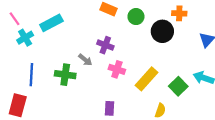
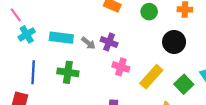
green circle: (136, 17) -> (149, 12), moved
cyan rectangle: (51, 23) -> (61, 38), moved, turned 35
black circle: (162, 31) -> (174, 42), moved
gray arrow: (85, 60) -> (88, 43), moved

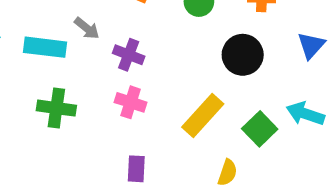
gray arrow: (88, 43) -> (87, 28), moved
pink cross: (121, 67) -> (131, 102), moved

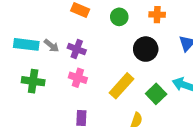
gray arrow: (87, 28) -> (51, 46), moved

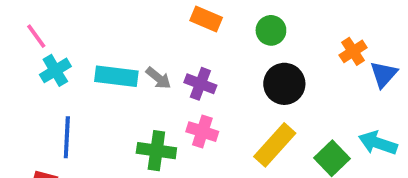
orange cross: (157, 15) -> (353, 51), moved, turned -35
black circle: (146, 49) -> (284, 84), moved
green cross: (33, 81) -> (156, 151), moved

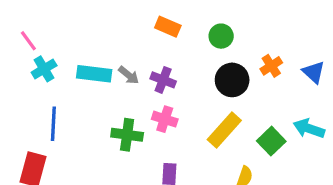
orange cross: (353, 51) -> (271, 66), moved
blue triangle: (384, 74) -> (314, 72), turned -30

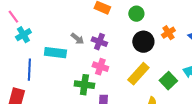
cyan rectangle: (94, 74) -> (55, 53), moved
green cross: (127, 135) -> (84, 85), moved

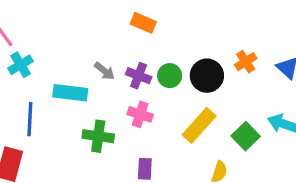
green circle: (136, 14) -> (170, 76), moved
green cross: (84, 85) -> (98, 136), moved

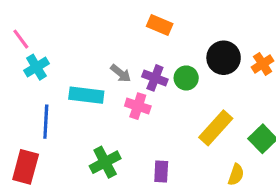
black circle: (207, 76) -> (224, 58), moved
pink cross: (140, 114) -> (138, 106), moved
green cross: (98, 136) -> (105, 162), moved, turned -36

